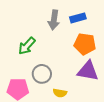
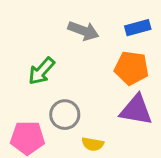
blue rectangle: (78, 18) -> (138, 28), moved
gray arrow: (54, 20) -> (83, 31), turned -78

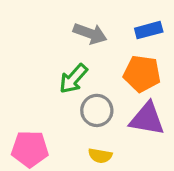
green arrow: (41, 71) -> (73, 79), moved
gray circle: (65, 115) -> (97, 110), moved

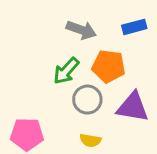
orange pentagon: (142, 74) -> (109, 66), moved

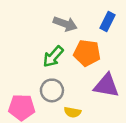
blue rectangle: (134, 27) -> (108, 21), turned -48
gray circle: (87, 100) -> (52, 90), moved

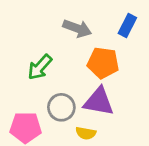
green arrow: (53, 57) -> (40, 67), moved
purple triangle: (106, 86) -> (99, 102), moved

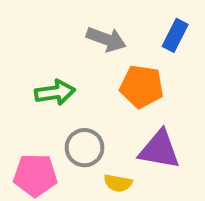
green arrow: (40, 67) -> (55, 92), turned -140
purple triangle: (99, 102) -> (159, 150), moved

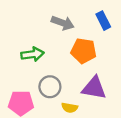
blue rectangle: (175, 35) -> (103, 21), turned -54

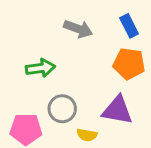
orange pentagon: (84, 51) -> (129, 64), moved

